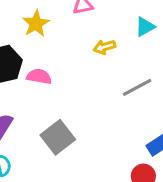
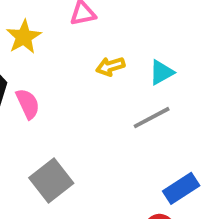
cyan triangle: (145, 27) -> (161, 72), moved
pink semicircle: (39, 77) -> (28, 104), turned 55

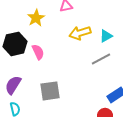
yellow arrow: (110, 66) -> (80, 33), size x1.5
gray square: (51, 180) -> (50, 91), turned 30

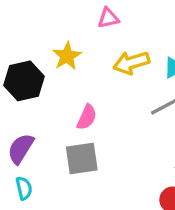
yellow star: (36, 18) -> (67, 56), moved
pink semicircle: (38, 52) -> (87, 117), moved, turned 49

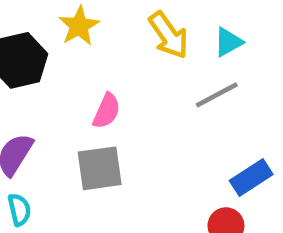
yellow arrow: (131, 63) -> (169, 35), turned -108

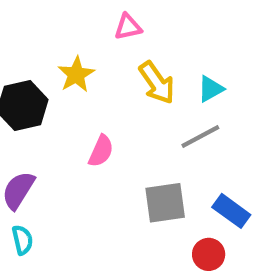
gray square: (100, 168) -> (165, 203), moved
blue rectangle: (251, 178) -> (231, 211), turned 69

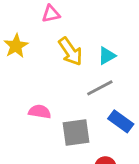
pink semicircle: (101, 151) -> (40, 112), moved, turned -105
blue rectangle: (231, 211) -> (121, 121), moved

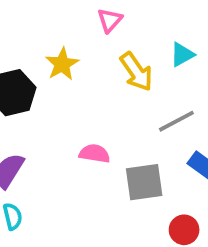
pink triangle: (51, 14) -> (110, 20), turned -36
cyan triangle: (107, 56) -> (182, 55), moved

